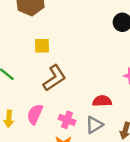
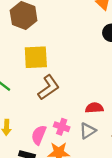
yellow square: (42, 46) -> (36, 57), size x1.6
pink semicircle: (35, 114) -> (39, 135), moved

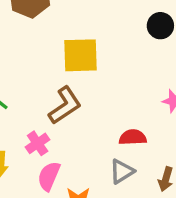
yellow square: (36, 57) -> (80, 55), moved
pink cross: (62, 127) -> (38, 143), moved, turned 35

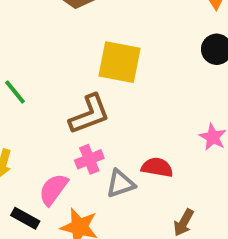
pink cross: (38, 143) -> (89, 159), moved
gray triangle: (122, 171) -> (120, 184), moved

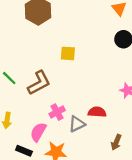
yellow square: (120, 62) -> (68, 53), size x0.6
brown L-shape: (89, 114) -> (39, 83), moved

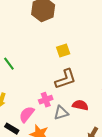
yellow square: (68, 53) -> (63, 50), turned -32
brown L-shape: (39, 83) -> (65, 79), moved

